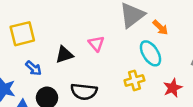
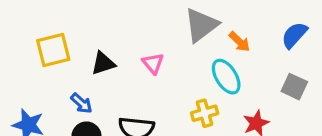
black triangle: (64, 55) -> (103, 63), moved
blue arrow: (33, 68) -> (81, 103), moved

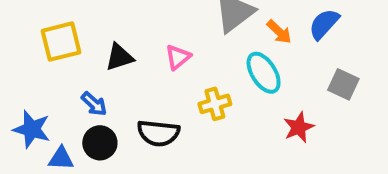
blue semicircle: (294, 35) -> (324, 24), moved
pink triangle: (153, 63) -> (178, 57), turned 30
yellow cross: (205, 113) -> (215, 104), moved

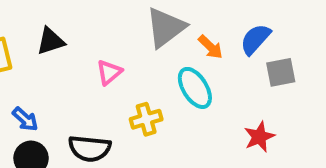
black triangle: (119, 57) -> (51, 41), moved
gray square: (343, 84) -> (281, 72), moved, turned -36
red star: (299, 127) -> (259, 137), moved

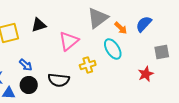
pink triangle: (109, 72) -> (69, 41), size x1.5
gray square: (281, 72) -> (162, 52), moved

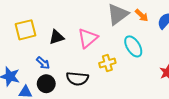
black triangle: (39, 25) -> (57, 37), moved
orange arrow: (121, 28) -> (142, 15), moved

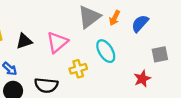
orange arrow: (142, 15) -> (115, 18), turned 72

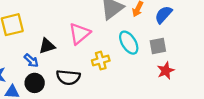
black triangle: (24, 41) -> (47, 46), moved
gray square: (160, 54) -> (158, 46), moved

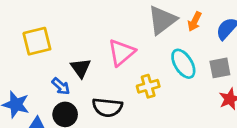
black triangle: (47, 46) -> (81, 68), turned -48

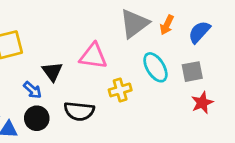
pink triangle: (121, 52) -> (93, 56), turned 48

